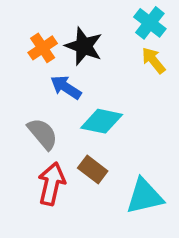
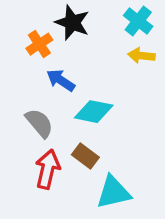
black star: (84, 46) -> (72, 23), moved
yellow arrow: (153, 60) -> (141, 56), turned -45
cyan triangle: (145, 196) -> (113, 192), moved

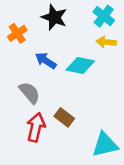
orange cross: (39, 44) -> (17, 33), moved
cyan diamond: (94, 112) -> (80, 65), moved
cyan triangle: (113, 192) -> (105, 145), moved

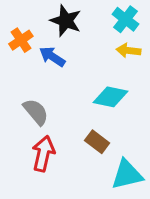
blue arrow: (46, 61) -> (52, 57), moved
cyan diamond: (80, 65) -> (111, 97), moved
brown rectangle: (64, 117) -> (97, 142), moved

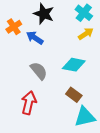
yellow arrow: (128, 51) -> (86, 34), turned 140
gray semicircle: (36, 112) -> (39, 71), moved
brown rectangle: (97, 142) -> (74, 95), moved

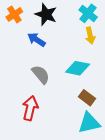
orange cross: (14, 27) -> (14, 14), moved
yellow arrow: (86, 34) -> (90, 36), turned 112
brown rectangle: (74, 95) -> (87, 98), moved

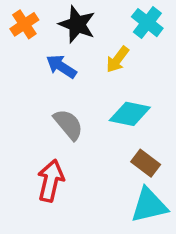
yellow arrow: (90, 36) -> (117, 59), moved, turned 49

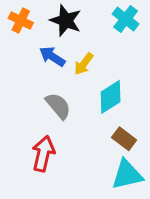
orange cross: (24, 24) -> (21, 21), turned -30
yellow arrow: (117, 59) -> (84, 64), moved
cyan diamond: (130, 114) -> (111, 97), turned -44

